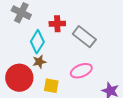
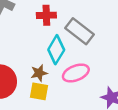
cyan diamond: (37, 42) -> (56, 50), moved
brown star: (39, 62) -> (39, 73), moved

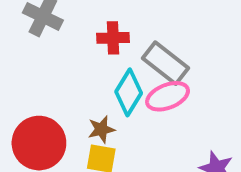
pink ellipse: (76, 73) -> (168, 96), moved

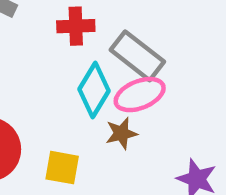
brown star: (101, 129) -> (121, 133), moved

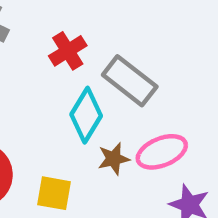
red cross: (76, 26) -> (68, 51), turned -30
pink ellipse: (140, 95) -> (162, 152), moved

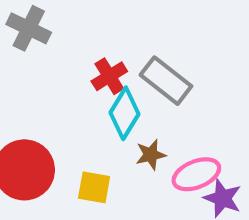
red cross: (68, 51) -> (109, 76), moved
pink ellipse: (162, 152) -> (196, 174), moved

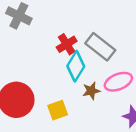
pink ellipse: (196, 174) -> (118, 82), moved
yellow square: (94, 187) -> (58, 110), turned -30

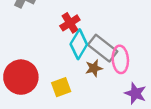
gray rectangle: (100, 47) -> (103, 48), moved
pink ellipse: (118, 82) -> (120, 59), turned -72

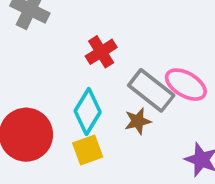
cyan diamond: (79, 44) -> (88, 112), moved
pink ellipse: (120, 59) -> (186, 85), moved, turned -56

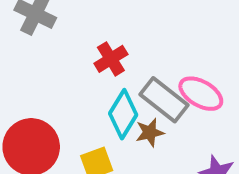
cyan diamond: (88, 112) -> (123, 114), moved

